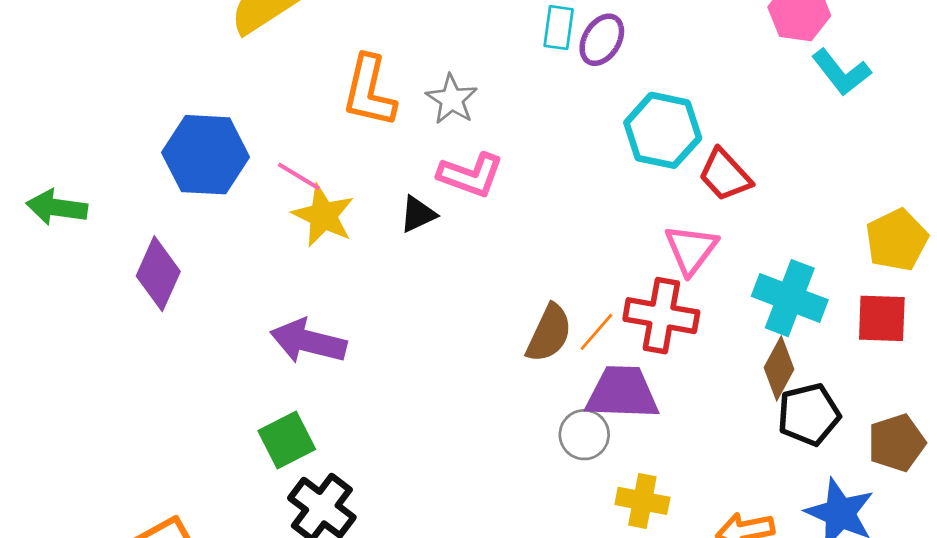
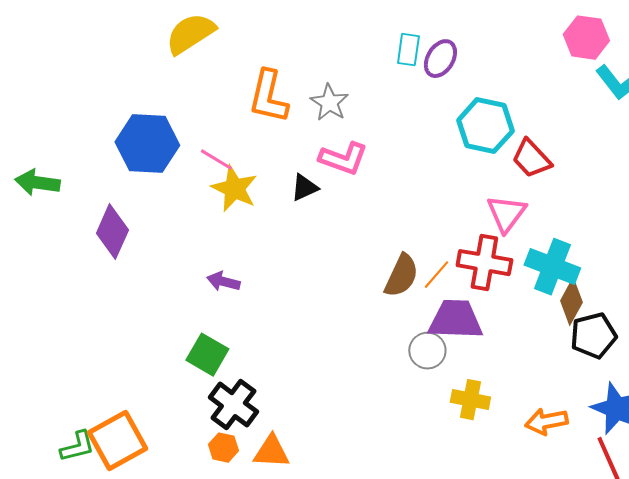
cyan cross: (790, 298) -> (552, 267), moved
purple arrow: (308, 341) -> (223, 282), size x0.6
green square: (287, 440) -> (207, 355), turned -33

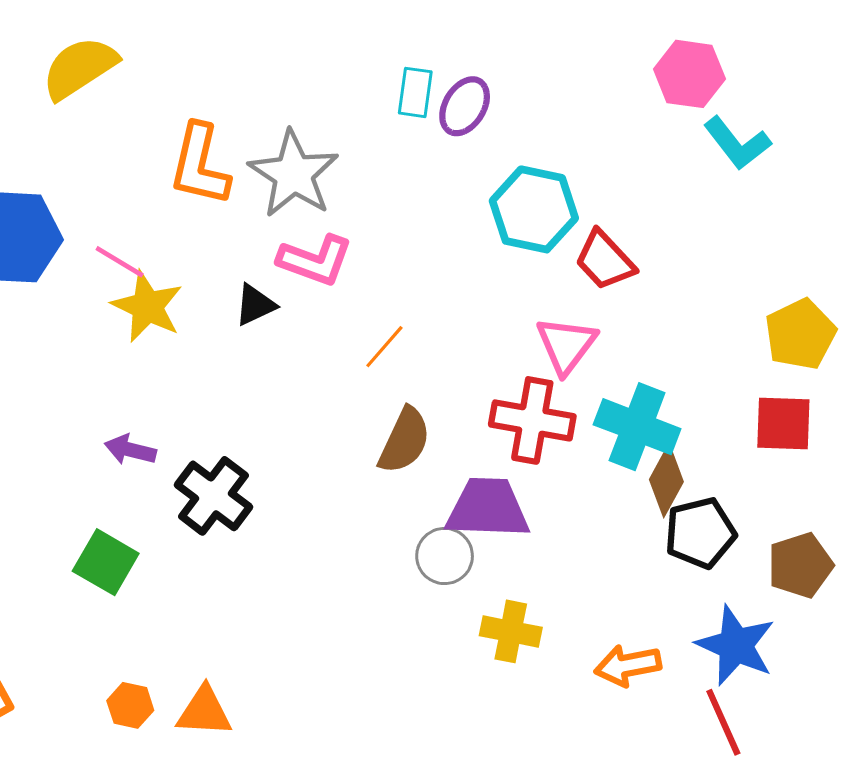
gray star: (329, 103) -> (294, 174), size x1.5
orange line: (436, 275) -> (384, 347), moved
black cross: (233, 405) -> (214, 496), moved

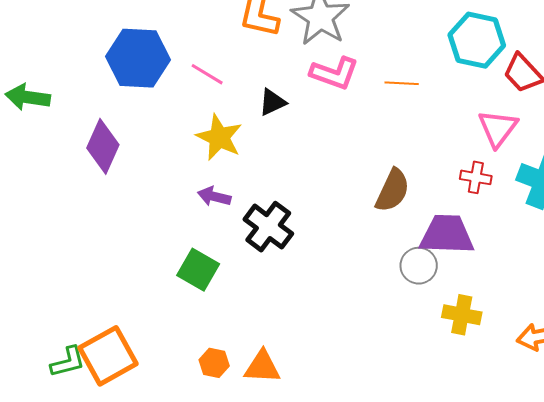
black triangle: (255, 305) -> (272, 102), moved
yellow star: (147, 306) -> (219, 137), moved
orange line: (384, 347) -> (402, 83), moved, turned 52
red cross: (532, 420) -> (476, 177), size x0.6

